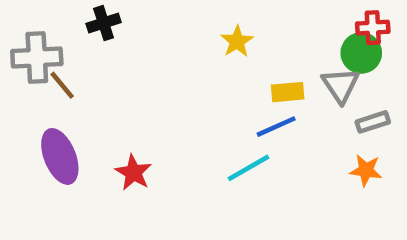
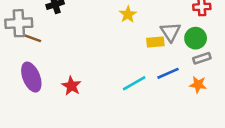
green circle: (361, 53) -> (196, 38), moved
brown line: (62, 85) -> (33, 38), turned -30
gray triangle: (341, 85) -> (170, 32), moved
blue line: (276, 127) -> (168, 73), moved

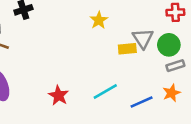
blue line: (168, 73) -> (142, 102), moved
orange star: (198, 85) -> (171, 93), turned -30
red star: (71, 86) -> (58, 96), moved

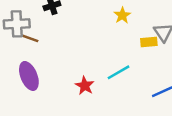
cyan line: (105, 92) -> (119, 72), moved

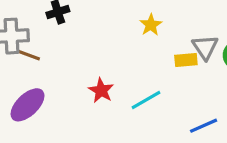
purple ellipse: (29, 76) -> (28, 105), turned 68
red star: (85, 86) -> (101, 90), moved

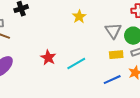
yellow rectangle: (186, 60) -> (116, 55), moved

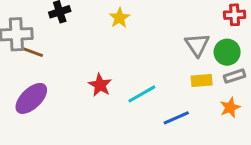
yellow star: (79, 17) -> (119, 18), moved
blue line: (112, 80) -> (176, 118), moved

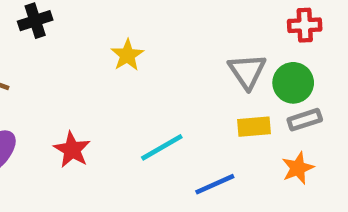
yellow star: (119, 18) -> (127, 55), moved
red star: (100, 85) -> (72, 150), moved

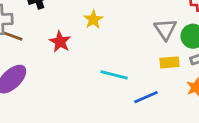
cyan line: (162, 147) -> (114, 75), turned 44
red star: (72, 150) -> (60, 42), moved

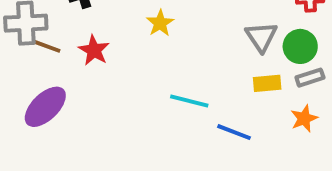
red star: (60, 42) -> (94, 50), moved
blue line: (146, 97) -> (234, 132), turned 45

